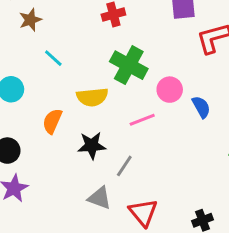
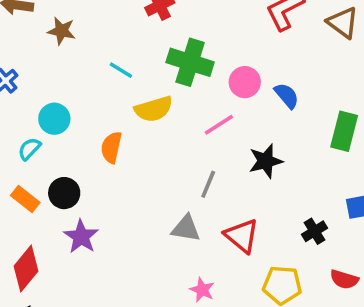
brown star: (30, 20) -> (61, 31), turned -30
cyan line: (53, 58) -> (121, 70), moved
black star: (92, 145) -> (266, 161), moved

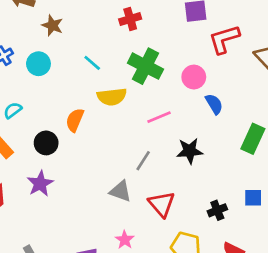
pink circle: (245, 82) -> (194, 77), moved
cyan circle: (54, 119) -> (38, 64), moved
black circle: (64, 193) -> (46, 143), moved

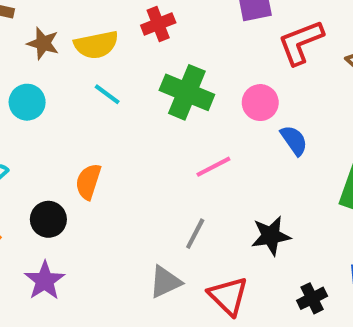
yellow semicircle: (112, 97) -> (96, 45), moved
black star: (190, 151) -> (271, 236), moved
gray triangle: (120, 191) -> (165, 282), turned -40

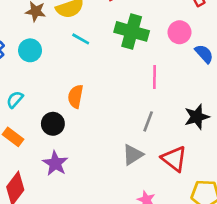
pink line: (213, 167) -> (155, 77), turned -55

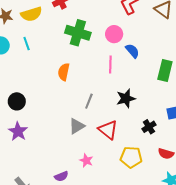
cyan line: (81, 39) -> (27, 44), moved, turned 40
pink line: (155, 77) -> (110, 64), moved
orange semicircle: (75, 96) -> (64, 72), moved

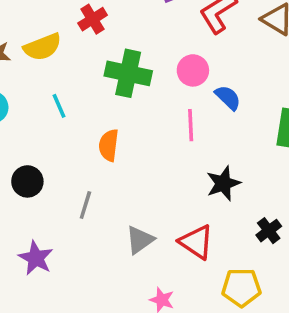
cyan line: (27, 44) -> (59, 106), moved
black circle: (17, 101) -> (27, 181), moved
gray line: (89, 101) -> (85, 205), moved

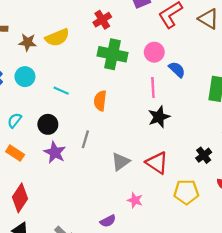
red cross: (93, 19) -> (102, 20), moved
cyan line: (59, 106) -> (61, 91), moved, turned -42
black star: (223, 183) -> (159, 117), moved
purple star: (36, 258) -> (55, 152), moved

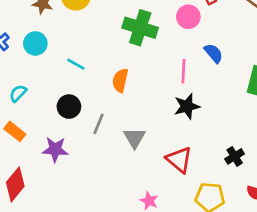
pink circle: (154, 52) -> (188, 17), moved
black circle: (48, 124) -> (69, 107), moved
purple star: (55, 152) -> (55, 149), moved, turned -30
gray triangle: (121, 162) -> (135, 138), moved, turned -30

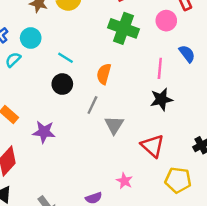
cyan semicircle: (18, 93) -> (13, 60), moved
black circle: (69, 107) -> (62, 84), moved
gray line: (98, 124) -> (92, 105), moved

